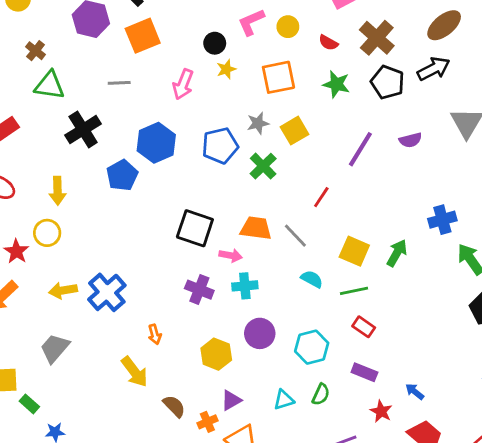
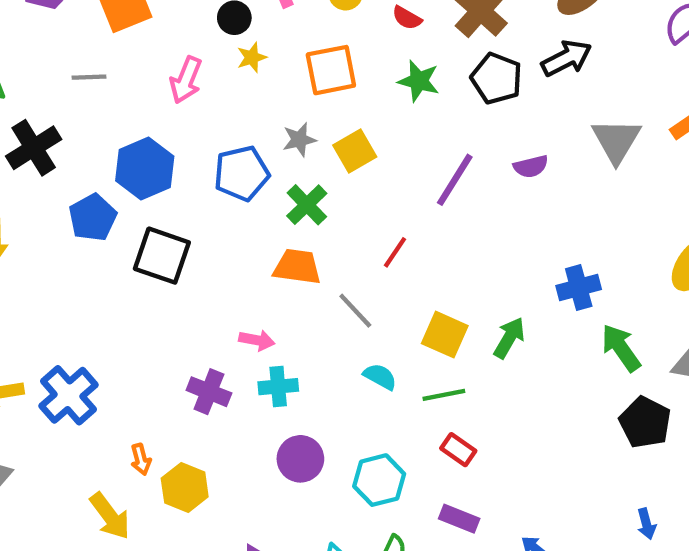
black square: (195, 228) -> (162, 256), moved
orange trapezoid: (256, 228) -> (297, 267), moved
yellow hexagon: (216, 354) -> (185, 487), moved

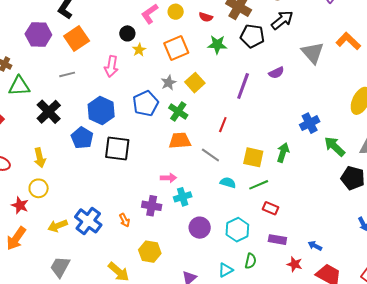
orange arrow: (141, 459) -> (125, 220), moved

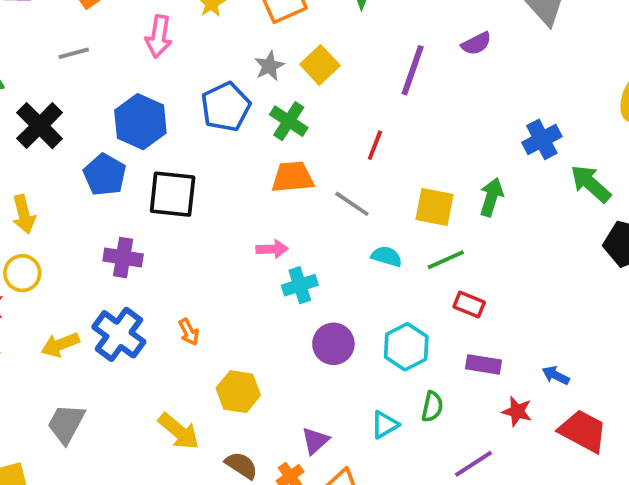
purple cross: (152, 206) -> (123, 257), moved

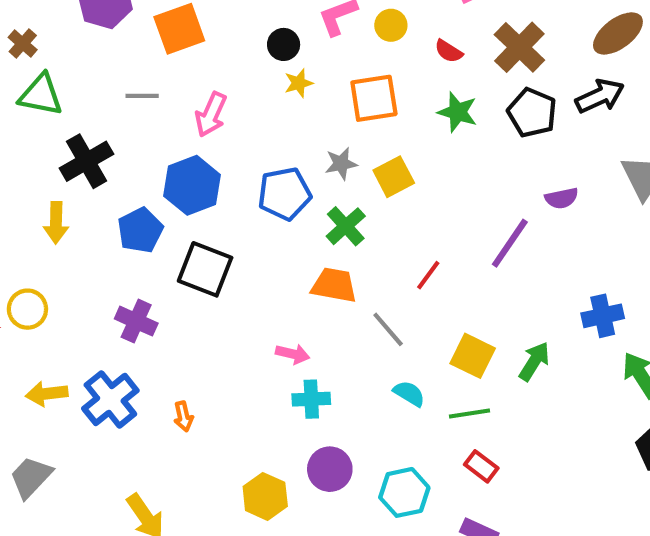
pink arrow: (159, 36) -> (211, 114), moved
purple line: (413, 70) -> (510, 243), moved
yellow arrow: (24, 214) -> (56, 223), moved
yellow hexagon: (238, 392) -> (265, 496), moved

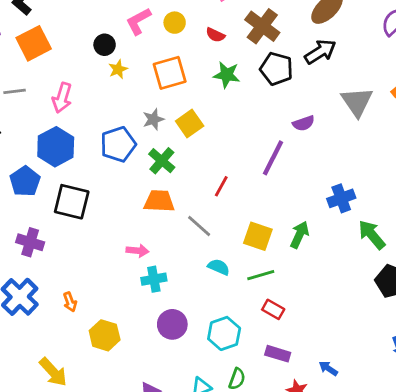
yellow hexagon: (265, 496) -> (105, 335), moved

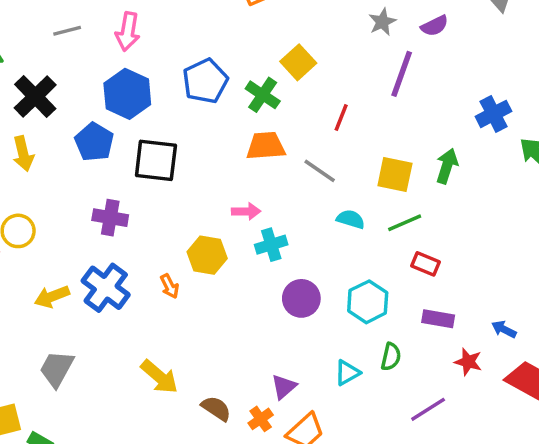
gray star: (153, 119) -> (382, 22), moved
yellow square: (190, 124) -> (298, 62), moved
yellow hexagon: (105, 335) -> (207, 255), moved

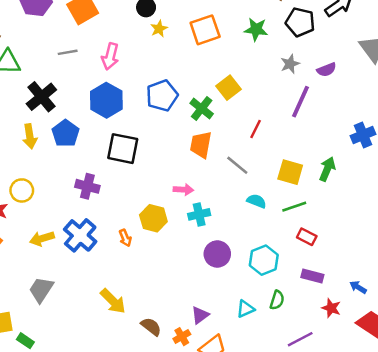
blue pentagon: (94, 142) -> (66, 133), moved
orange trapezoid: (266, 146) -> (201, 145), turned -80

